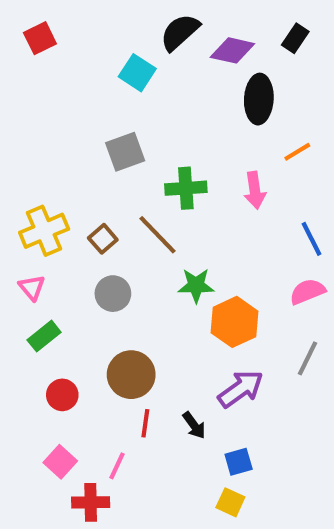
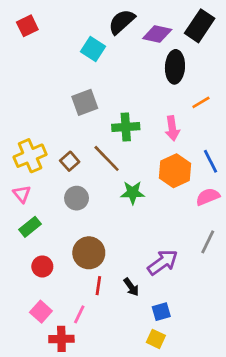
black rectangle: (295, 38) -> (200, 26), size x1.6
orange hexagon: (235, 322) -> (175, 171), moved

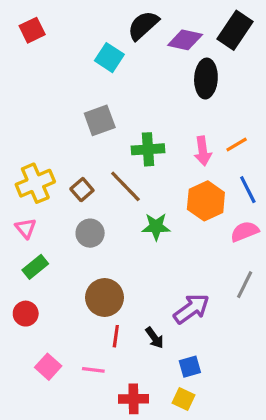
orange line: (201, 102) -> (237, 145), moved
red circle: (42, 266) -> (26, 314), moved
pink line: (79, 314) -> (93, 370), turned 72
red cross: (61, 339) -> (134, 399), moved

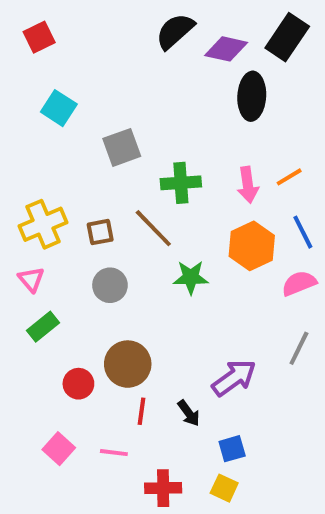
cyan square: (109, 58) -> (59, 108), moved
brown square: (82, 190) -> (100, 232), turned 30
red circle: (26, 314) -> (78, 384), moved

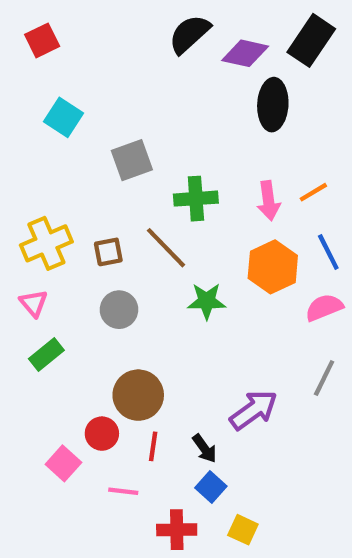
red circle: (78, 384) -> (102, 434), moved
pink square: (59, 449) -> (63, 463), moved
blue square: (232, 449) -> (211, 487), moved, turned -32

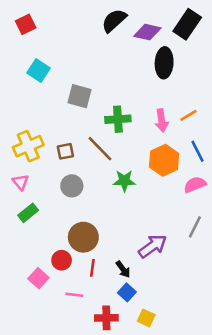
gray square: (132, 160) -> (79, 96), turned 35

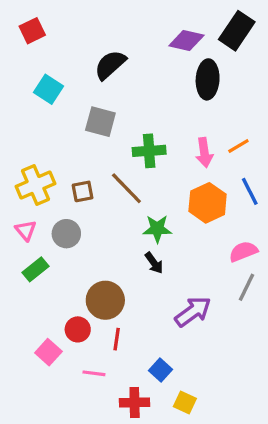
black semicircle: (114, 21) -> (110, 65), moved
pink semicircle: (195, 185) -> (243, 252), moved
gray circle: (72, 186) -> (66, 234), moved
black arrow: (123, 269) -> (154, 263), moved

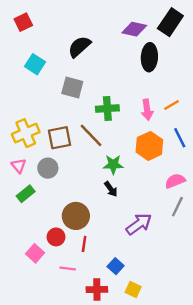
brown square: (83, 191) -> (60, 138), size x1.5

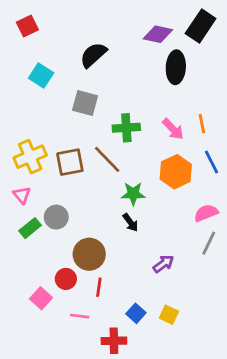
orange line: (172, 105) -> (202, 124), turned -70
pink arrow: (147, 110) -> (173, 129), turned -36
gray circle: (48, 168) -> (56, 217), moved
purple arrow: (139, 224) -> (163, 264), size x0.7
yellow square: (133, 289) -> (169, 315), moved

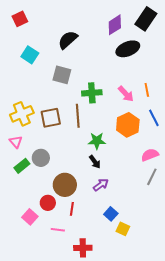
purple diamond: (158, 34) -> (115, 25), turned -45
black ellipse: (176, 67) -> (128, 49), turned 65
brown line: (107, 159) -> (78, 116), turned 40
purple arrow: (163, 264) -> (101, 185), moved
blue square: (136, 313) -> (111, 214), moved

